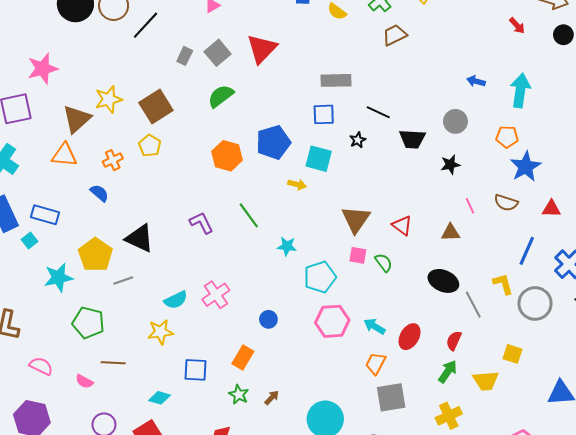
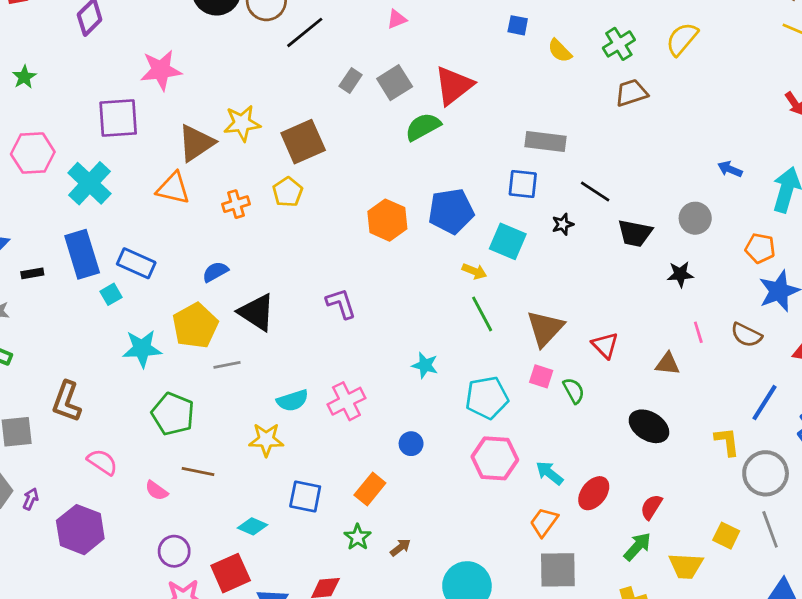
green semicircle: (221, 96) -> (423, 127), moved
blue semicircle: (99, 193) -> (215, 272), moved, turned -78
green line: (249, 215) -> (482, 314), moved
cyan star: (287, 246) -> (425, 365), moved
gray line: (473, 305) -> (770, 529), moved

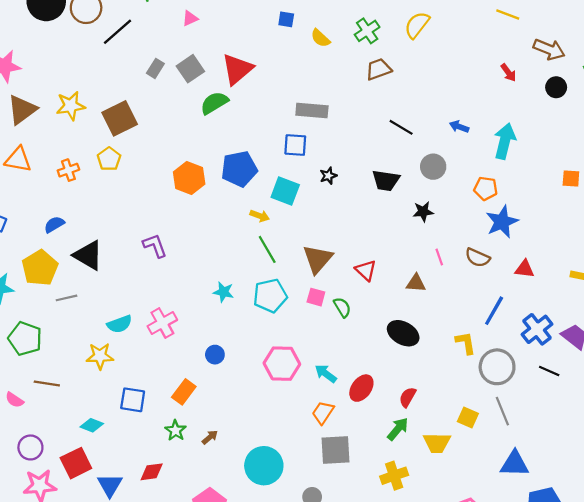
brown triangle: (196, 143) -> (22, 110), moved
black line: (595, 191) -> (401, 127), moved
cyan pentagon: (487, 398) -> (270, 296), moved

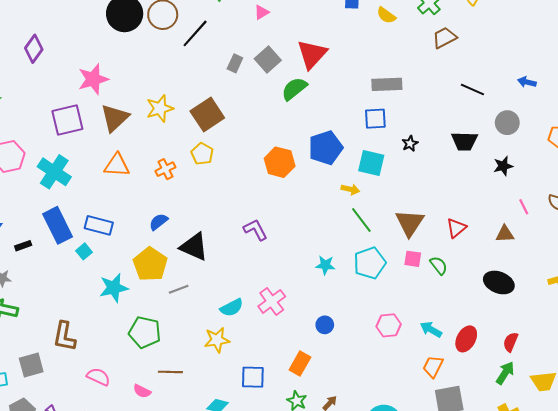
red triangle: (366, 270) -> (456, 228), turned 45
pink hexagon: (282, 364) -> (389, 325), size x0.7

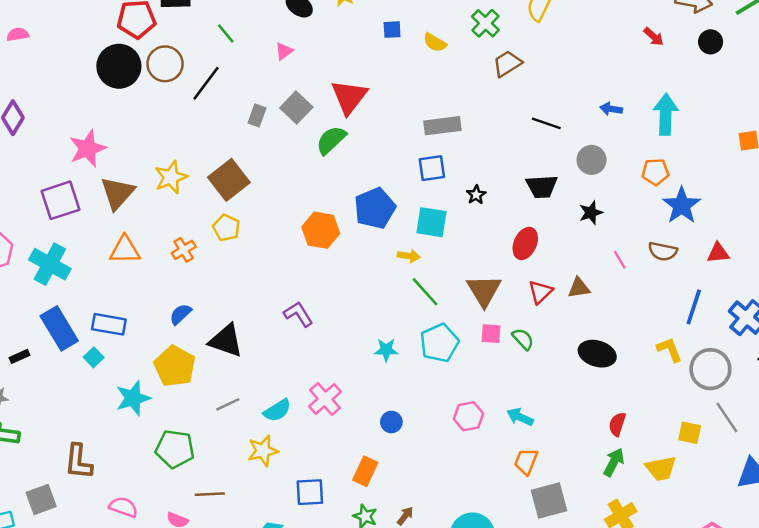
brown triangle: (505, 234) -> (579, 288), moved
gray line: (179, 289) -> (228, 404), moved
red ellipse: (466, 339) -> (525, 243), moved

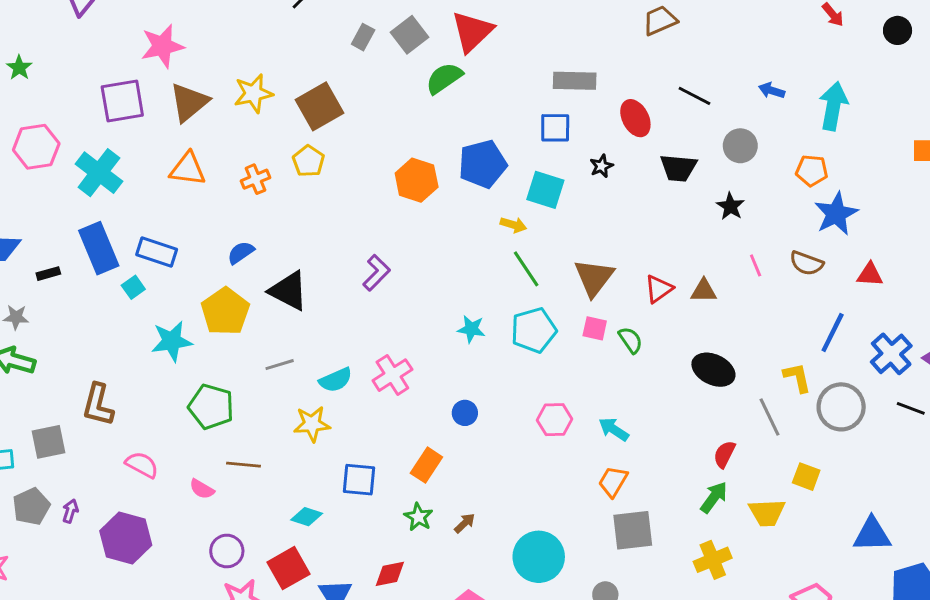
black star: (591, 213) -> (730, 206), turned -30
red ellipse: (525, 243) -> (635, 118), moved, turned -60
purple L-shape: (298, 314) -> (376, 273), turned 68
gray line: (727, 417) -> (770, 417), moved

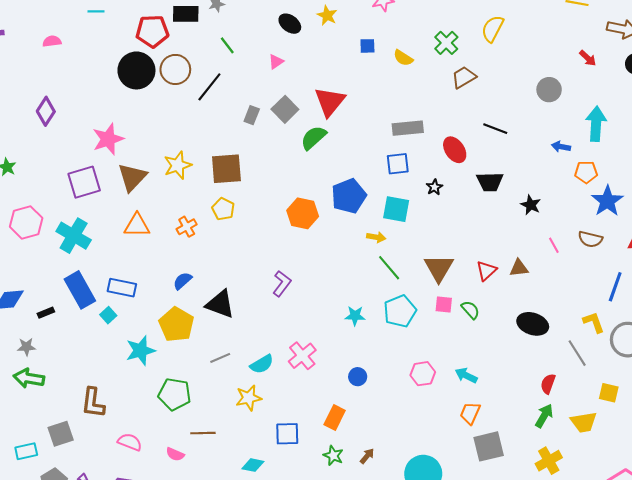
blue arrow: (772, 90) -> (561, 147), moved
brown square: (319, 106) -> (226, 169), turned 32
gray circle: (740, 146) -> (549, 90), moved

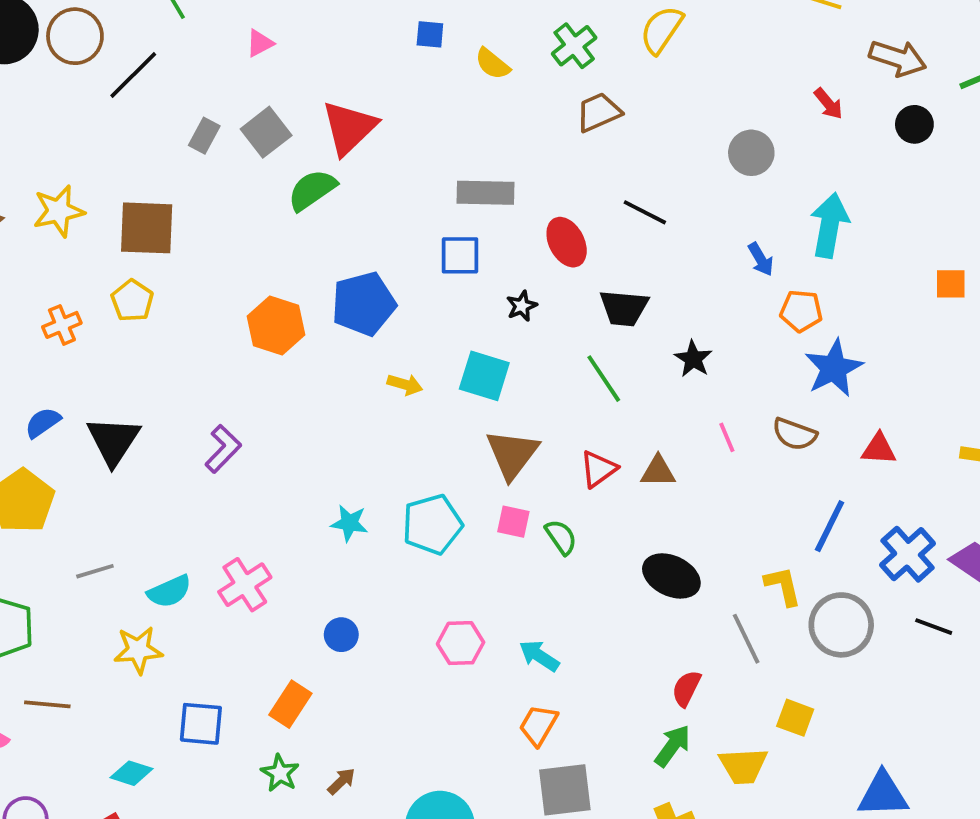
blue arrow: (561, 147) -> (761, 259), turned -138
cyan square: (396, 209) -> (484, 376), moved
green line: (389, 268) -> (604, 379), moved
black triangle: (220, 304) -> (113, 441), moved, turned 36

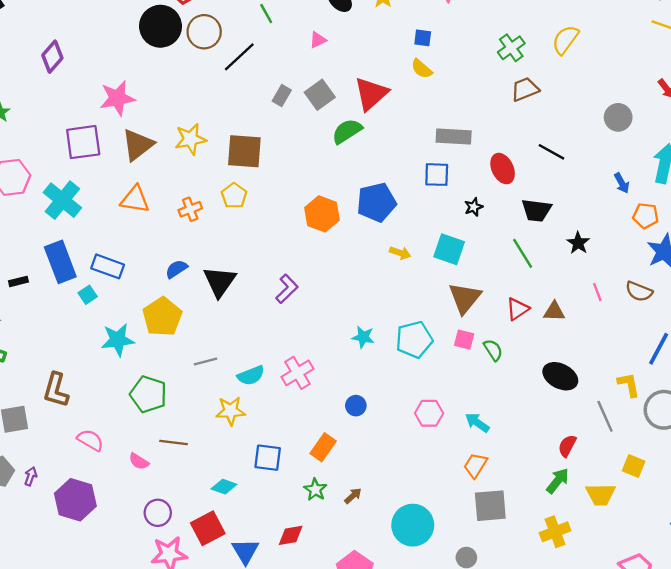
yellow semicircle: (492, 64) -> (422, 69), moved

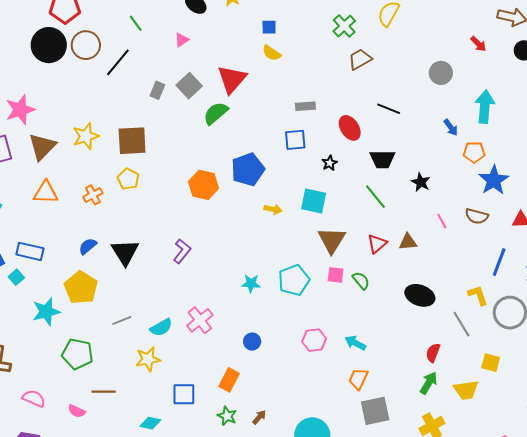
gray rectangle: (454, 137) -> (305, 106), size x0.7

